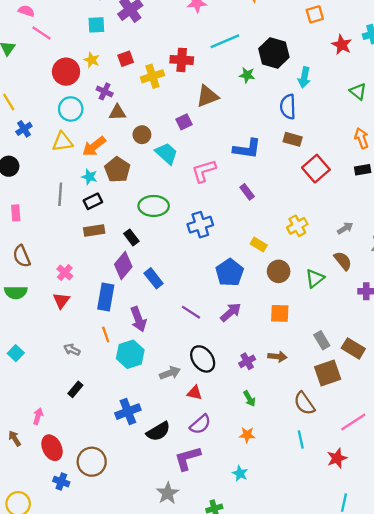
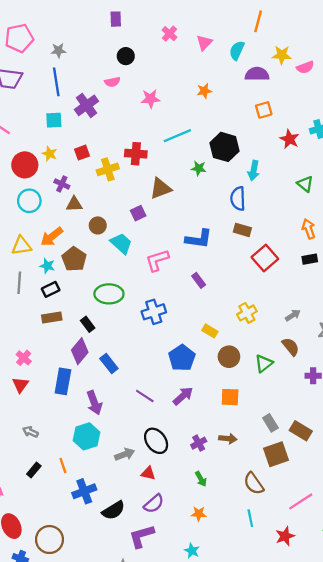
yellow triangle: (63, 142) -> (21, 246), moved
orange line: (106, 334) -> (63, 466), moved

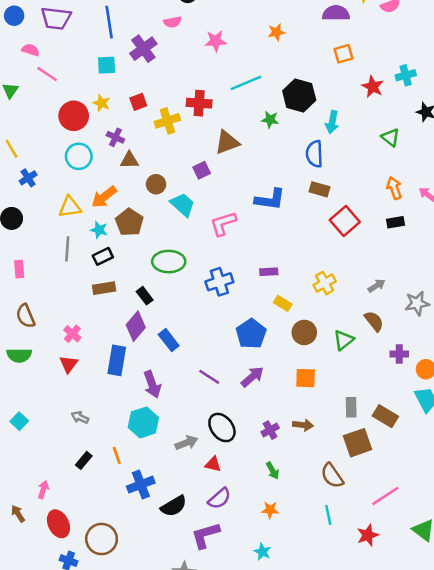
purple rectangle: (199, 280) -> (269, 272), moved, turned -56
gray rectangle: (270, 423) -> (351, 407), turned 30

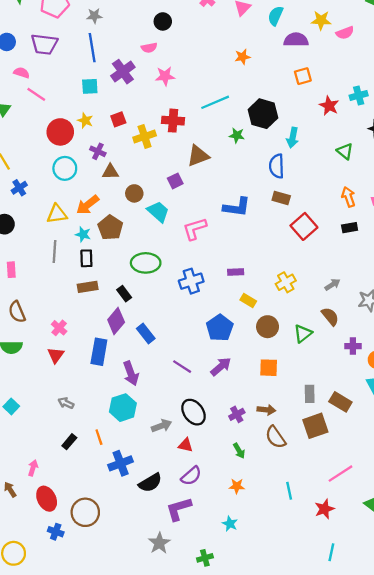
pink star: (216, 41) -> (165, 76), moved
black rectangle: (103, 256) -> (86, 258), turned -66
brown semicircle: (332, 476) -> (276, 437), moved

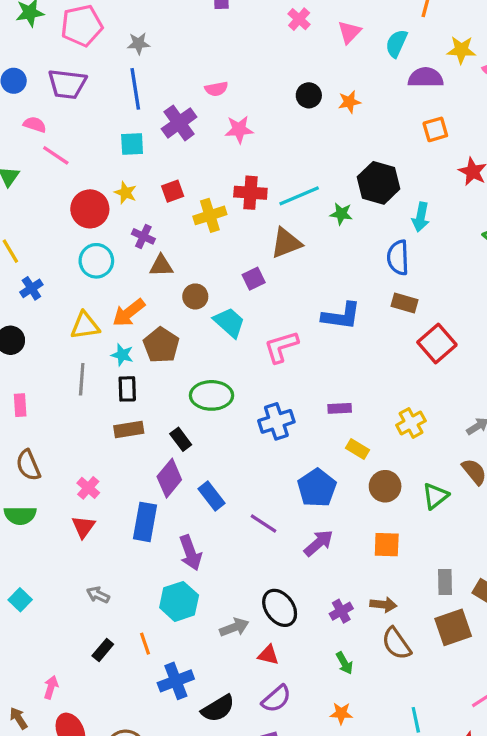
black circle: (163, 21) -> (309, 95), moved
cyan line: (215, 102) -> (299, 196), moved
purple line: (182, 367) -> (263, 524), moved

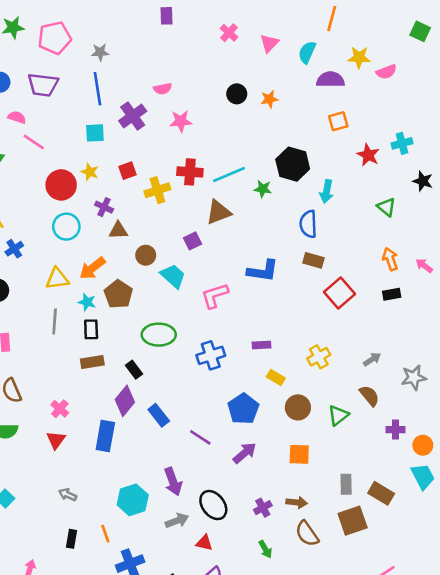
purple arrow: (190, 553) -> (173, 482), moved
black rectangle: (103, 650) -> (72, 539), turned -30

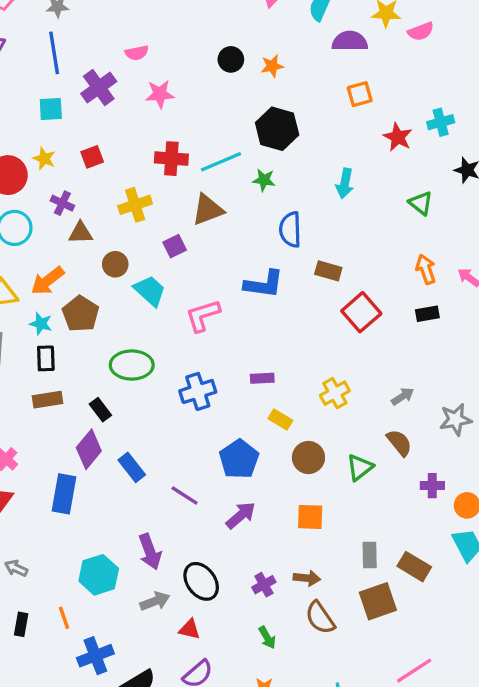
black hexagon: (293, 164) -> (277, 129), moved
yellow cross: (157, 190) -> (135, 205), moved
blue semicircle: (308, 224) -> (290, 230), moved

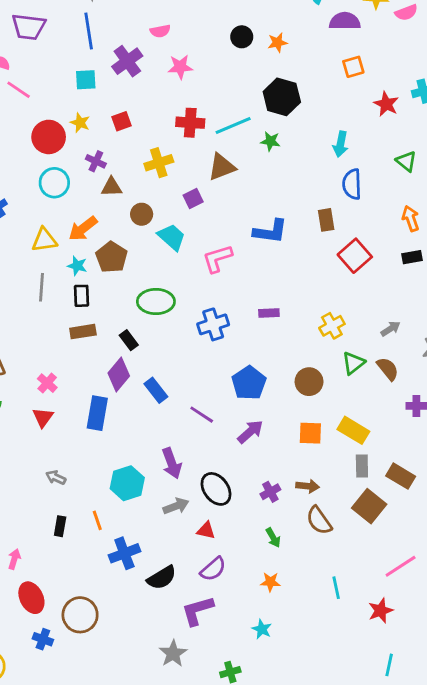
blue semicircle: (290, 230) -> (352, 184), moved
brown rectangle: (328, 271) -> (326, 220), turned 65
yellow rectangle: (280, 420) -> (353, 430), moved, size x1.5
green triangle: (360, 467) -> (353, 363), moved
brown square: (378, 601) -> (369, 506), turned -32

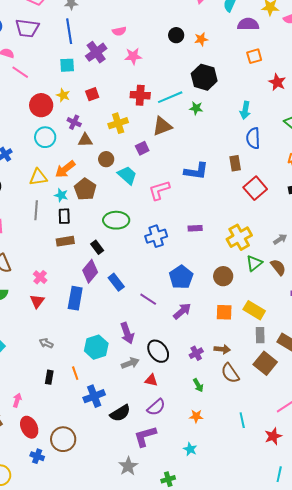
yellow cross: (332, 326) -> (239, 237), size x1.4

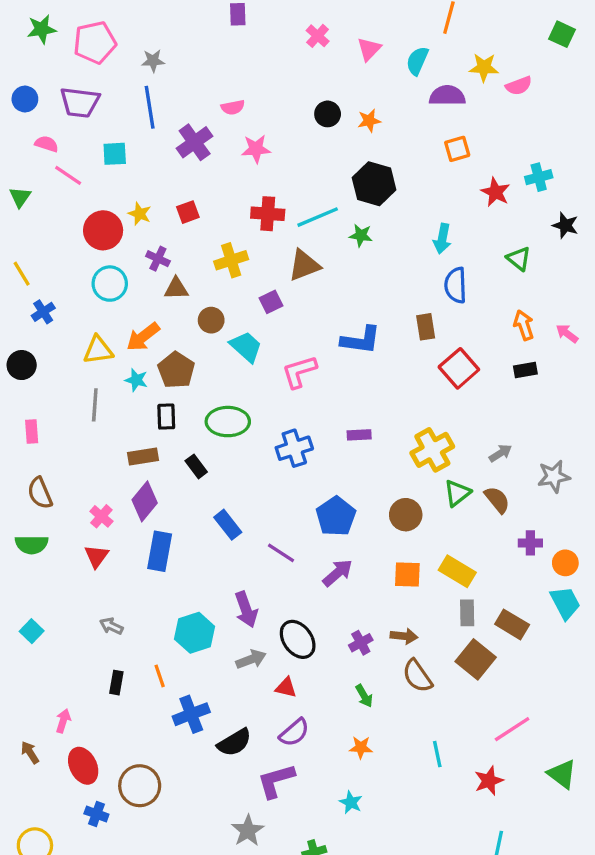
cyan square: (67, 65) -> (115, 154), moved
black rectangle: (64, 216) -> (166, 417), moved
purple diamond: (90, 271) -> (145, 501), moved

